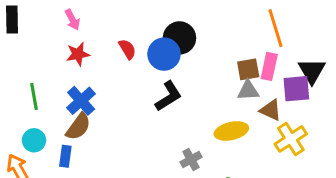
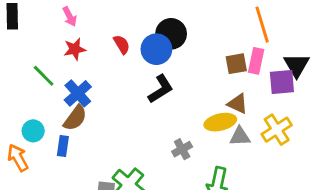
gray triangle: (248, 91) -> (240, 136), moved
green line: (34, 96) -> (44, 76), moved, turned -35
brown triangle: (271, 110) -> (238, 104), moved

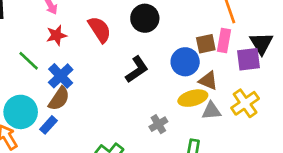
red semicircle: (122, 44) -> (100, 30), size x1.5
blue circle: (156, 49) -> (185, 62), moved
cyan circle: (33, 131) -> (21, 112), size x1.6
blue rectangle: (63, 146) -> (48, 125), turned 36

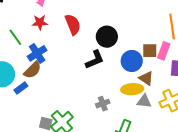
black circle: (145, 18) -> (107, 37), moved

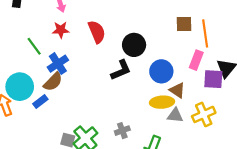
brown square: (150, 51) -> (184, 24), moved
gray cross: (103, 104) -> (122, 131), moved

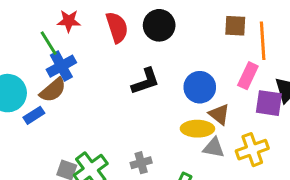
black circle: (134, 45) -> (159, 25), moved
green line: (34, 46) -> (49, 43), moved

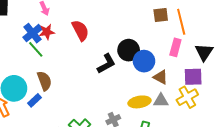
black circle: (159, 25) -> (129, 50), moved
blue cross: (61, 66) -> (33, 33), moved
brown semicircle: (53, 90) -> (44, 81), turned -60
purple square: (269, 103) -> (193, 77), moved
yellow ellipse: (197, 129) -> (139, 102), moved

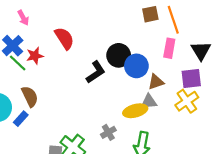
red star: (47, 32) -> (35, 56), moved
brown triangle: (161, 77) -> (156, 82), turned -42
gray triangle: (161, 101) -> (149, 102), moved

